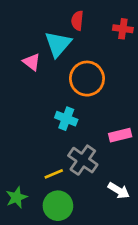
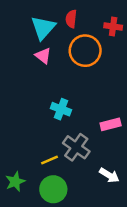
cyan triangle: (58, 44) -> (43, 28), moved
pink triangle: (32, 62) -> (43, 56), moved
orange circle: (87, 79) -> (85, 51), moved

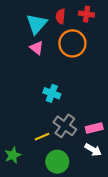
red cross: (113, 26) -> (87, 14), moved
pink rectangle: (111, 124) -> (94, 128), moved
green circle: (53, 189) -> (57, 162), moved

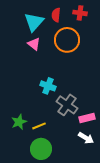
gray cross: (65, 126) -> (67, 105), moved
green star: (13, 155) -> (19, 122), moved
green circle: (57, 162) -> (41, 149), moved

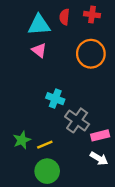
cyan triangle: (34, 22) -> (39, 25), turned 45
orange circle: (67, 40) -> (91, 54), moved

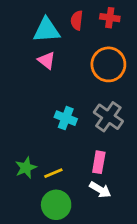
gray cross: (77, 120) -> (108, 117), moved
pink rectangle: (100, 135) -> (99, 162), moved, turned -66
white arrow: (99, 158) -> (100, 190), moved

